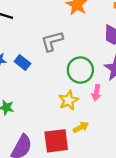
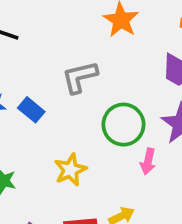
yellow star: (69, 100) -> (70, 170), moved

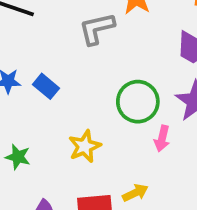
gray L-shape: (80, 77) -> (97, 29), moved

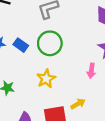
green circle: (138, 102) -> (50, 43), moved

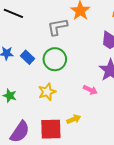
pink arrow: (91, 71) -> (90, 90), turned -80

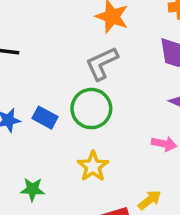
gray L-shape: (57, 27) -> (102, 63), moved

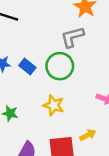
yellow star: (93, 166) -> (54, 105), turned -30

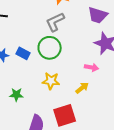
yellow arrow: (88, 135) -> (82, 88), moved

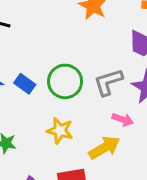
gray L-shape: (55, 22) -> (108, 82), moved
yellow arrow: (82, 88) -> (104, 148), size x1.5

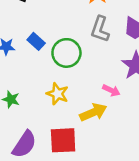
gray L-shape: (108, 82) -> (100, 29), moved, turned -60
blue rectangle: (25, 84) -> (36, 41), moved

